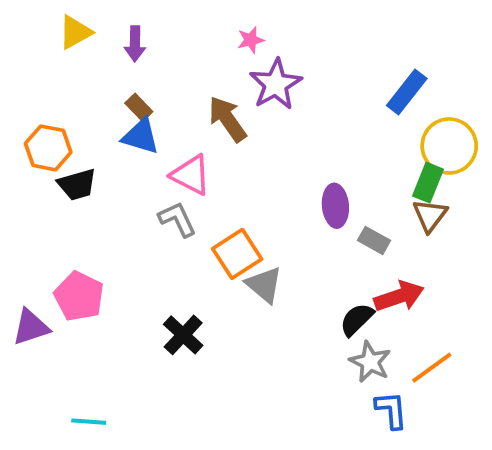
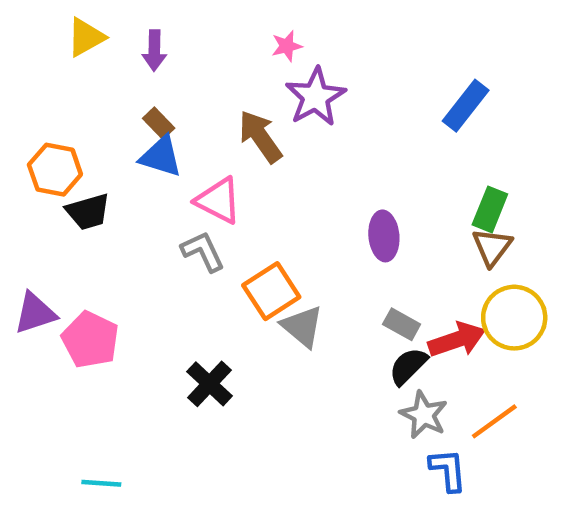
yellow circle: (449, 146) -> (514, 318), moved
gray rectangle: (374, 240) -> (402, 324), moved
purple triangle: (31, 327) -> (35, 313), moved

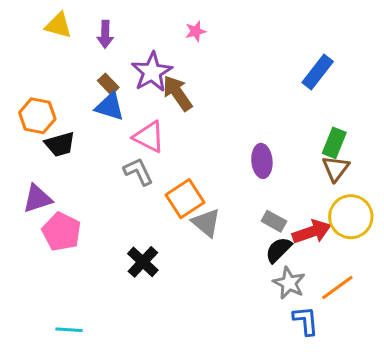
yellow triangle: (86, 37) -> (58, 25), turned 44
purple star: (315, 97) -> (152, 72), moved
purple triangle: (35, 313) -> (37, 199), moved

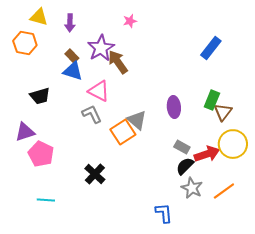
orange hexagon: (37, 116) -> (25, 43), moved
green rectangle: (334, 143) -> (212, 100), moved
gray triangle: (206, 223) -> (137, 120), moved
blue L-shape: (306, 321) -> (164, 213), moved
cyan line: (69, 330) -> (46, 200), moved

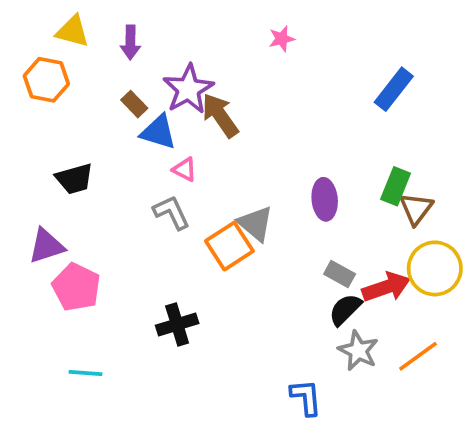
pink star: (130, 21) -> (282, 39), moved
blue triangle: (73, 71) -> (158, 132), moved
pink triangle: (99, 91) -> (185, 169), size x0.6
black cross: (95, 174) -> (177, 324), turned 30

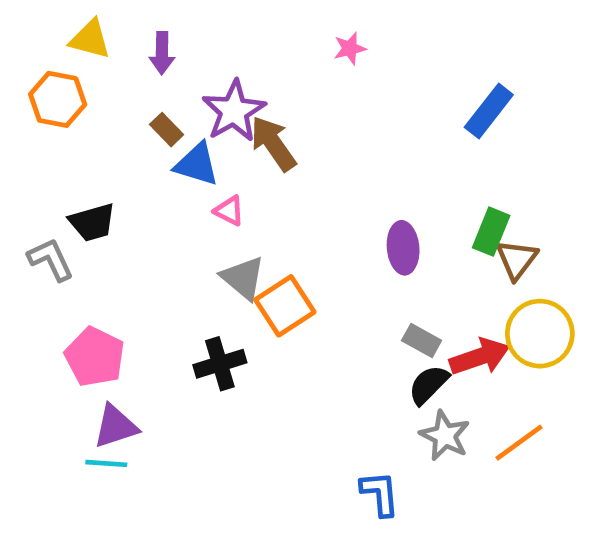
gray L-shape: (171, 212) -> (51, 259), moved
gray triangle: (256, 224) -> (243, 278), moved
purple triangle: (46, 246) -> (116, 426), moved
black cross: (177, 324) -> (220, 364), moved

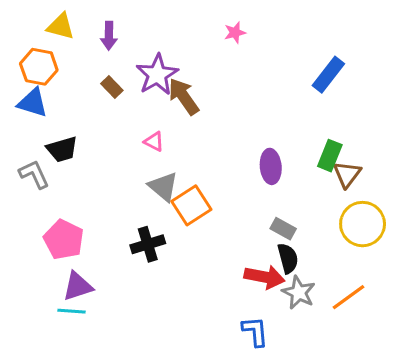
blue triangle: (197, 164) -> (33, 103), moved
red arrow: (480, 357) -> (264, 277), moved, turned 30
black semicircle: (429, 385) -> (288, 258), turned 120

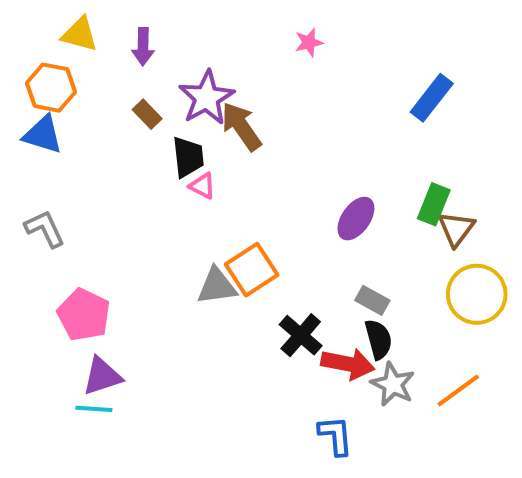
black trapezoid: (62, 149) -> (188, 157), moved, turned -80
purple ellipse: (271, 166) -> (356, 219), turned 40
gray triangle: (163, 187) -> (217, 286), moved, turned -48
black cross: (148, 244) -> (301, 335), moved, turned -32

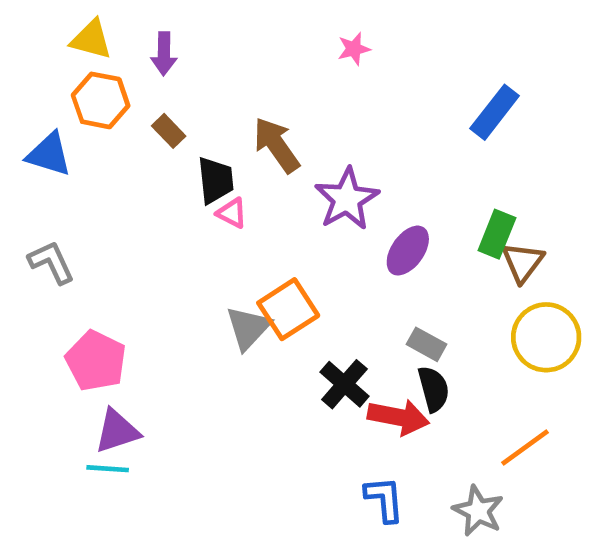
orange hexagon: (51, 88) -> (101, 100), moved
purple star: (207, 98) -> (347, 199), moved
gray triangle: (217, 286) -> (248, 328), turned -39
gray star: (393, 384) -> (478, 511), moved

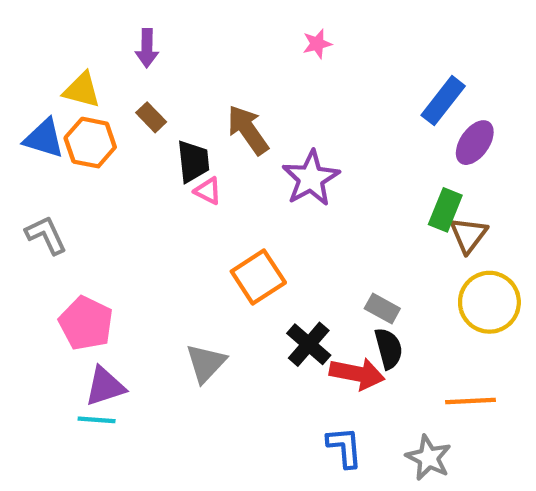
yellow triangle: (91, 39) -> (82, 90), moved
orange hexagon: (101, 100) -> (90, 143), moved
purple ellipse: (408, 251) -> (475, 143), moved
gray triangle: (248, 328) -> (206, 363), moved
orange line: (525, 448) -> (471, 401), turned 33

